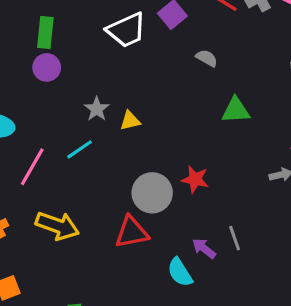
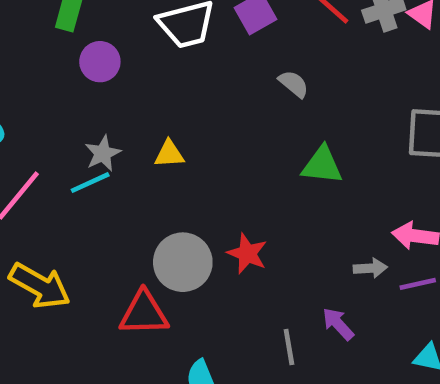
purple circle: (47, 67) -> (100, 62), moved
gray star: (97, 109) -> (103, 153), moved
purple arrow: (204, 248) -> (338, 324), moved

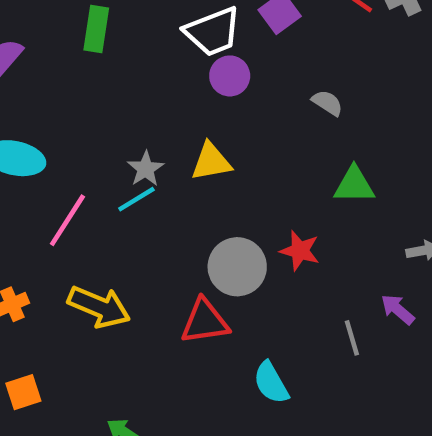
purple circle: (100, 62) -> (230, 76), moved
gray semicircle: (294, 84) -> (327, 103), moved
yellow triangle: (169, 154) -> (211, 162), size x1.4
green triangle: (322, 165) -> (354, 185), moved

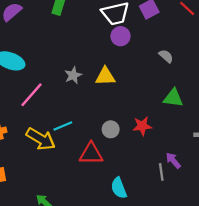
cyan line: (136, 199) -> (63, 126), moved
red star: (300, 251) -> (142, 126), turned -30
gray circle: (237, 267) -> (111, 129), size x0.6
purple arrow: (398, 309) -> (173, 161), moved

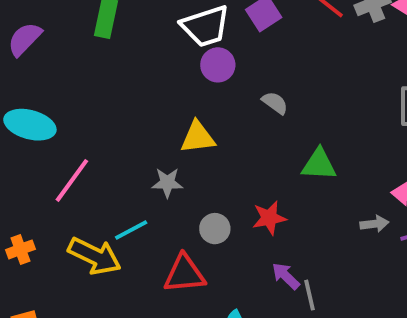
gray semicircle: (166, 56) -> (275, 103), moved
gray star: (73, 75) -> (167, 183), moved, turned 30
purple arrow: (173, 161) -> (286, 276), moved

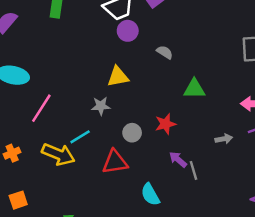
gray arrow: (374, 224) -> (224, 139), moved

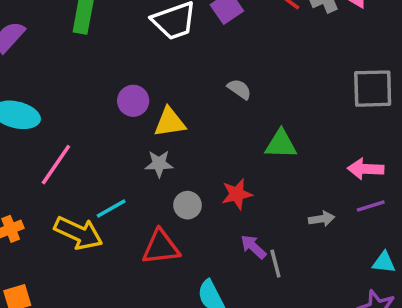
purple circle: (128, 31) -> (133, 101), moved
gray star: (101, 106) -> (159, 164), moved

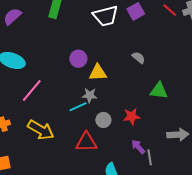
cyan line: (111, 208) -> (78, 107), moved
gray arrow: (322, 219) -> (178, 135), size x1.5

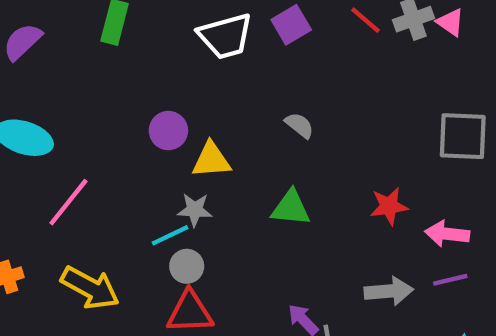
green triangle: (159, 91) -> (291, 208), moved
red star: (132, 116) -> (389, 206), moved
gray circle: (103, 120) -> (187, 266), moved

